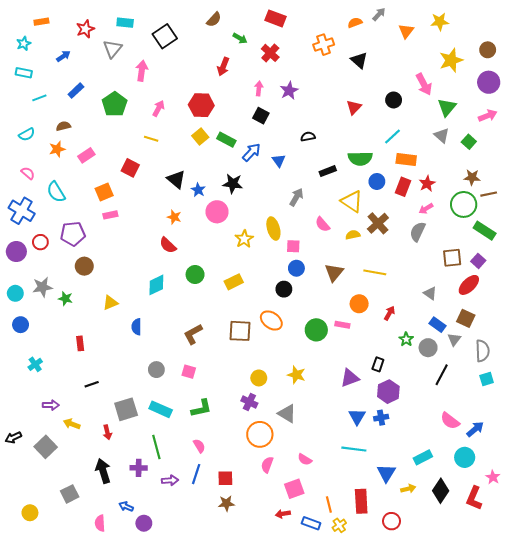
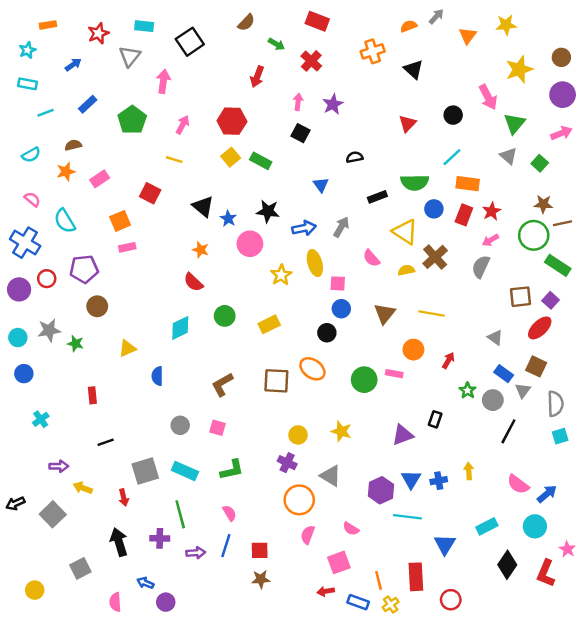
blue arrow: (251, 152) -> (304, 228), moved, turned 36
purple hexagon: (388, 392) -> (381, 490), moved
yellow arrow: (408, 489) -> (469, 471), moved, turned -80

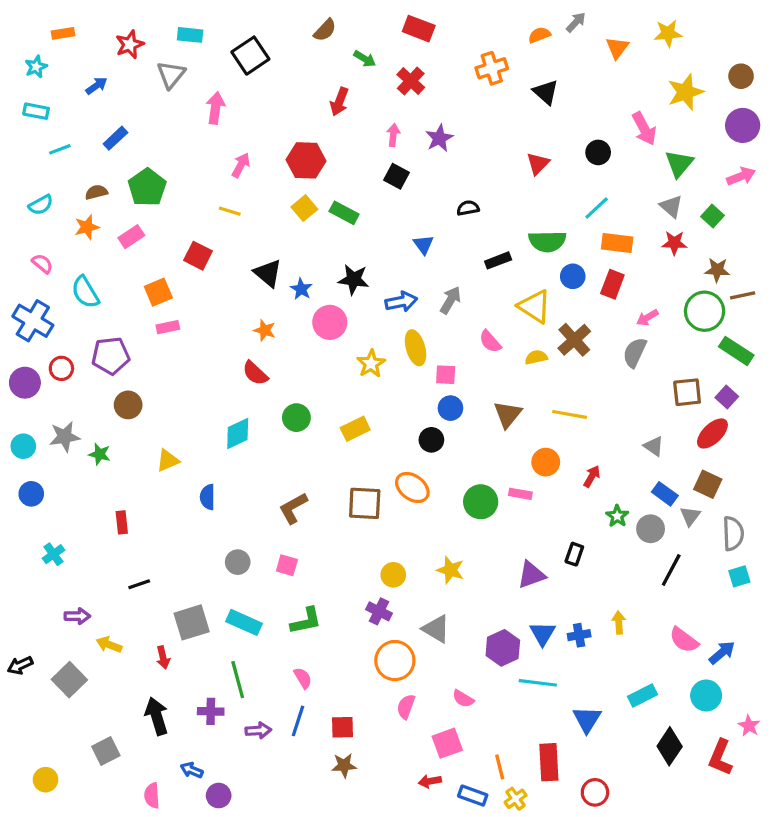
green pentagon: (132, 120) -> (147, 187), moved
red star: (492, 211) -> (674, 243), moved, turned 30

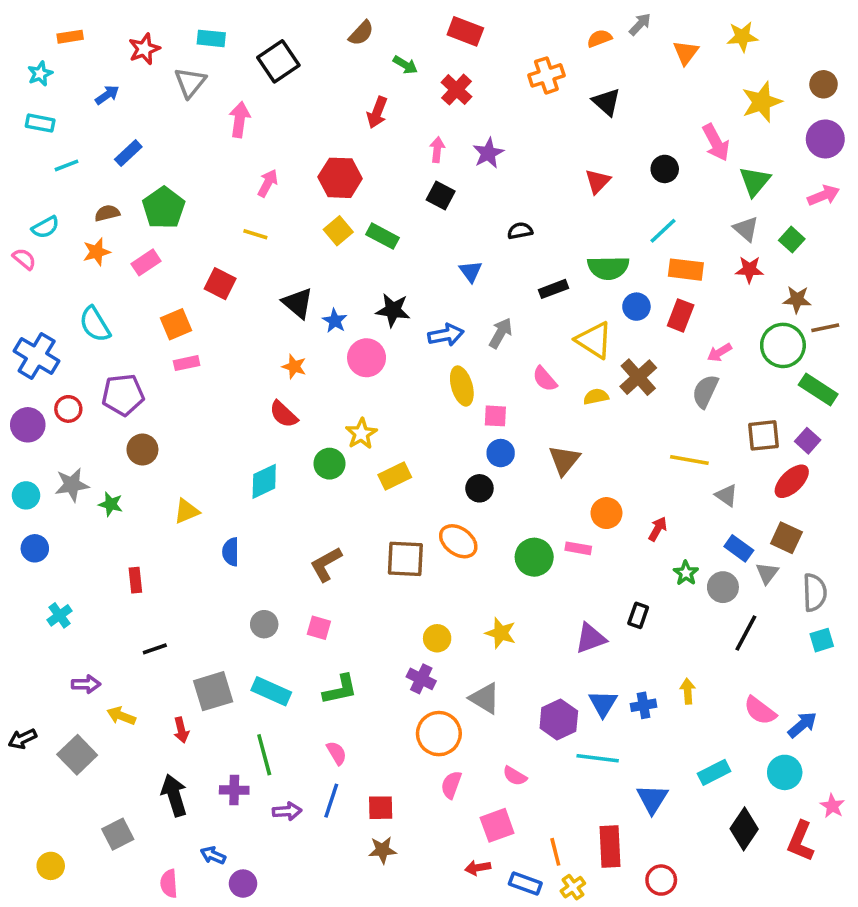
pink semicircle: (42, 264) -> (24, 259), moved
yellow star: (371, 364) -> (361, 434), moved
yellow line: (570, 414) -> (689, 460), moved

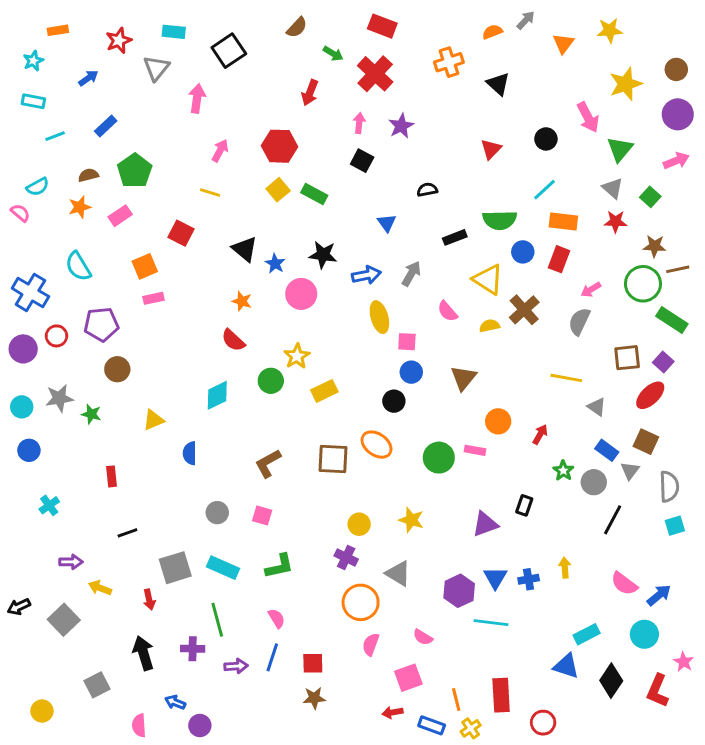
red cross: (457, 90) -> (375, 74), size x1.4
blue triangle: (652, 799) -> (566, 666), moved, turned -44

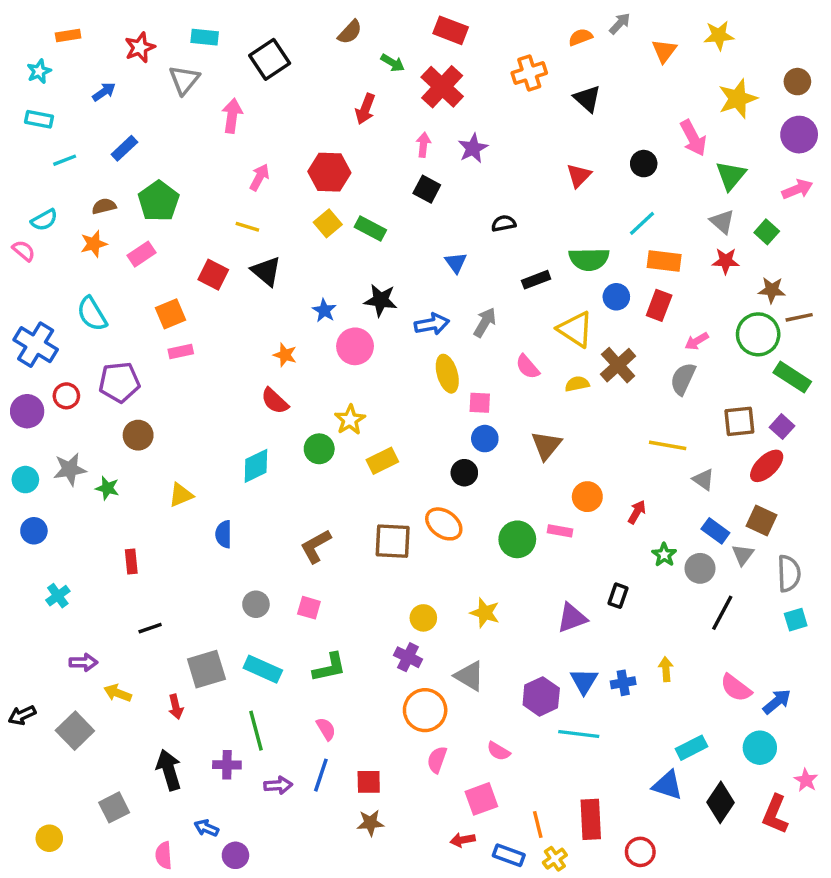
black triangle: (245, 249) -> (266, 271), moved

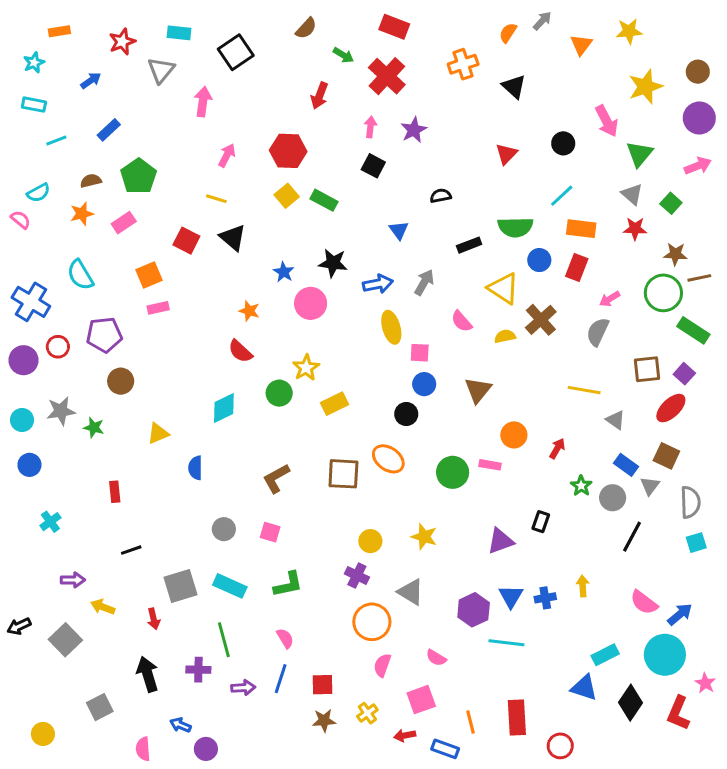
orange semicircle: (580, 37) -> (508, 33), turned -36
cyan circle: (760, 748) -> (665, 655), size x1.4
yellow cross: (555, 859) -> (367, 713), moved

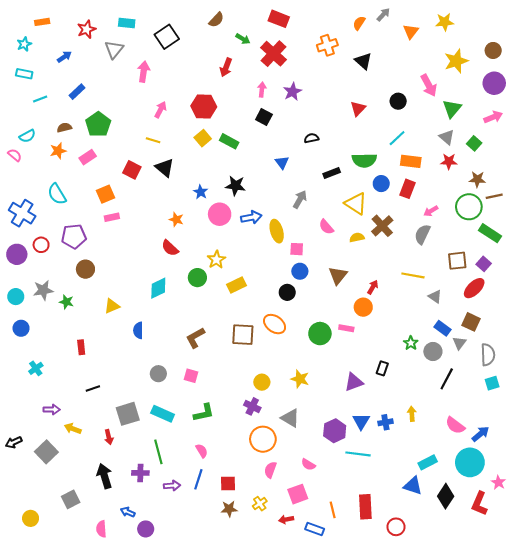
blue arrow: (378, 284) -> (251, 217), moved
red arrow: (557, 448) -> (373, 287), moved

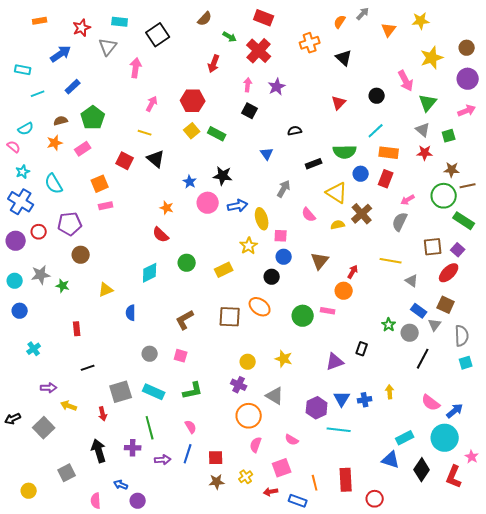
cyan star: (24, 44) -> (23, 172), moved
blue arrow: (64, 57) -> (61, 54), size x1.5
green square: (474, 143) -> (449, 136), turned 32
yellow star: (216, 260) -> (249, 246), moved

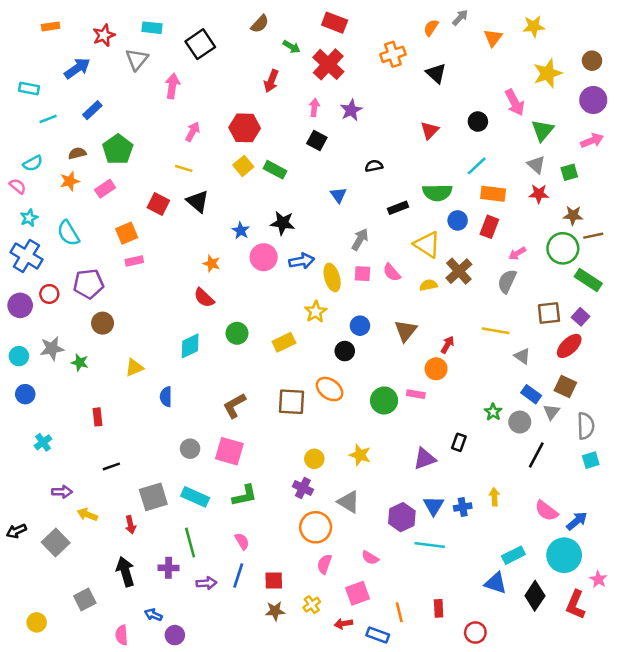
pink square: (281, 236) -> (363, 274), moved
pink square: (181, 356) -> (229, 451), size x1.6
red rectangle: (346, 480) -> (439, 608), size x0.6

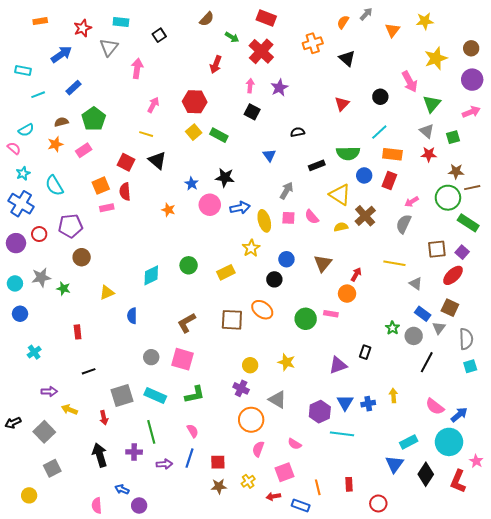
black square: (200, 44) -> (159, 35), size x0.6
red semicircle: (204, 298) -> (125, 192), moved, turned 42
blue triangle: (496, 583) -> (394, 464), turned 48
gray square: (85, 600) -> (52, 468), moved

